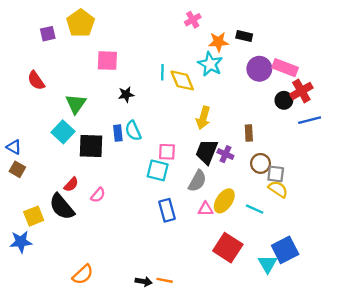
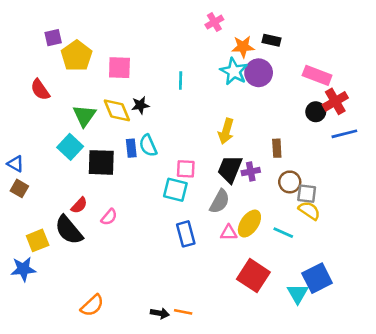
yellow pentagon: (80, 23) -> (77, 56), moved
purple circle: (259, 69) -> (259, 73), moved
yellow diamond: (182, 80) -> (117, 110), moved
purple cross: (225, 154) -> (251, 172), turned -35

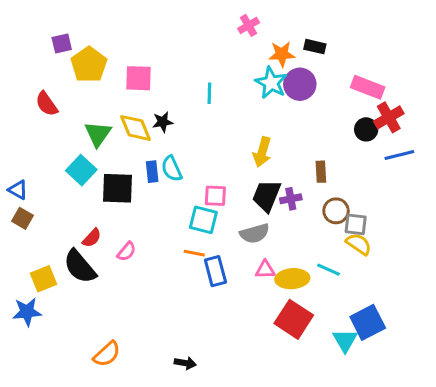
gray semicircle: (220, 201) -> (255, 233), turned 45
yellow ellipse: (249, 224) -> (292, 279), moved, turned 52
orange line: (183, 312) -> (194, 253), moved

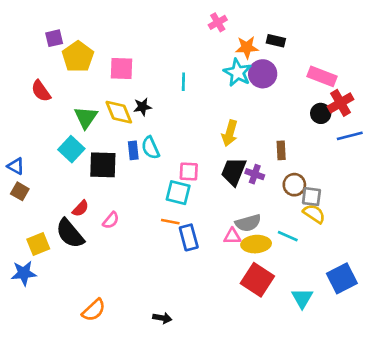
purple cross: (291, 199) -> (255, 174), turned 30
gray semicircle: (255, 233) -> (248, 223), moved
blue square: (368, 322) -> (342, 278), moved

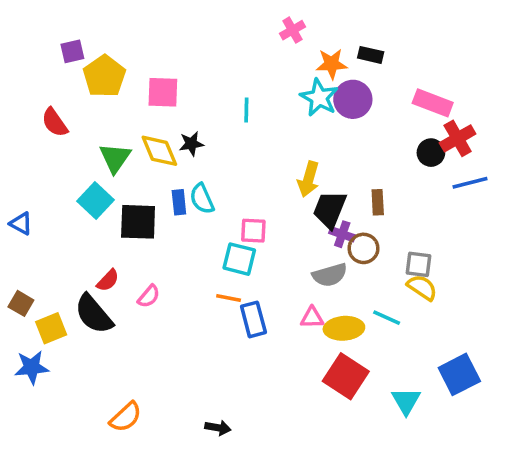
black trapezoid: (234, 171) -> (330, 209), moved
brown circle: (294, 185) -> (363, 248), moved
brown square: (20, 191) -> (21, 303), moved
gray semicircle: (248, 223) -> (330, 275), moved

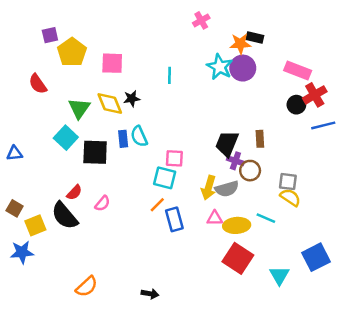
orange star: (332, 64) -> (240, 44), moved
yellow arrow: (308, 179) -> (209, 188), moved
blue triangle: (21, 224) -> (15, 153), turned -35
orange line: (229, 298) -> (157, 205), turned -56

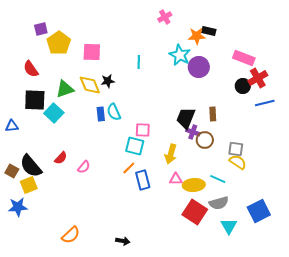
purple circle: (243, 68) -> (199, 67), moved
green triangle: (79, 108) -> (65, 89), turned 36
black square: (95, 152) -> (35, 100), moved
gray semicircle: (227, 189) -> (219, 203), moved
black semicircle: (65, 216) -> (31, 166), moved

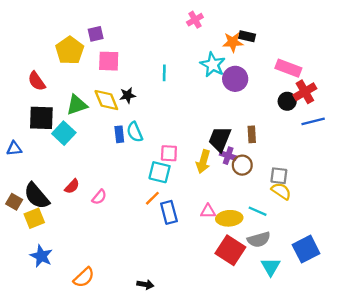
purple square: (41, 29) -> (96, 34), moved
yellow arrow: (171, 154) -> (203, 162), moved
blue star: (18, 207) -> (41, 256), moved, turned 30

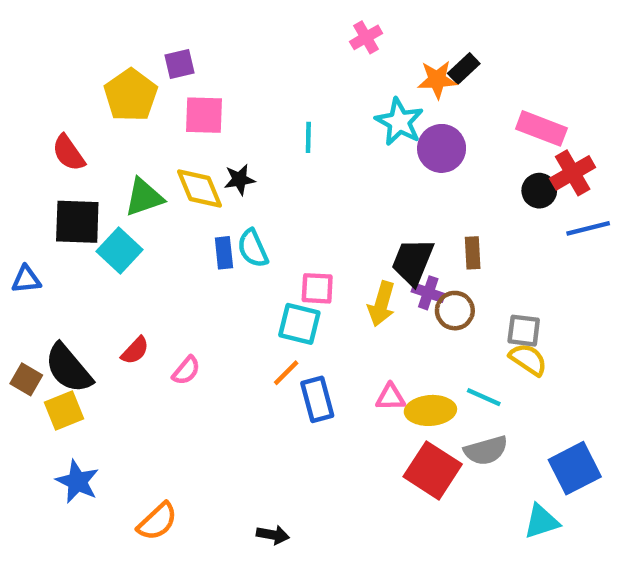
black rectangle: (247, 36) -> (464, 68), turned -56
cyan triangle: (271, 267) -> (541, 521), moved, turned 42

